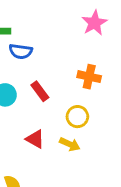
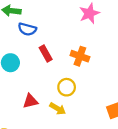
red rectangle: (40, 91) -> (46, 54), moved
red triangle: (35, 139) -> (30, 101), turned -49

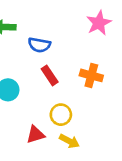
blue semicircle: (27, 29) -> (39, 45), moved
yellow circle: (67, 87) -> (61, 115), moved

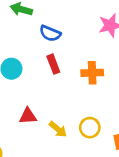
orange cross: (91, 75) -> (92, 73), turned -30
yellow circle: (61, 115) -> (90, 128), moved

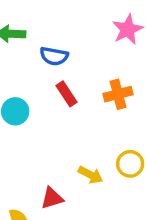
red triangle: (28, 116) -> (52, 198), moved

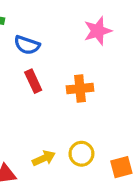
yellow arrow: (90, 175) -> (44, 158), turned -60

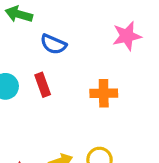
red rectangle: (33, 81) -> (43, 85), moved

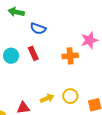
pink star: (127, 36) -> (89, 40), moved

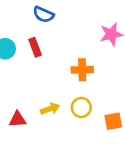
orange cross: (70, 56) -> (82, 70), moved

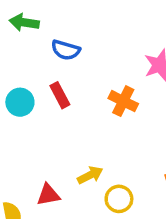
orange cross: (82, 70) -> (123, 101), moved, turned 35
yellow circle: (81, 107) -> (119, 199), moved

